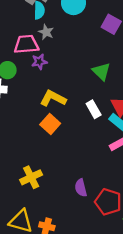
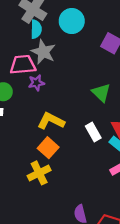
gray star: (46, 32) -> (43, 52), size x1.5
yellow cross: (31, 177) -> (39, 173), moved

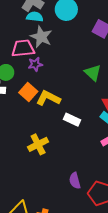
cyan semicircle: (36, 29) -> (35, 17), turned -84
white rectangle: (93, 132) -> (72, 120), moved, turned -35
orange square: (48, 148) -> (28, 92), moved

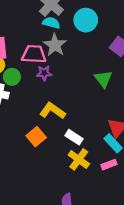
green triangle: (93, 73) -> (103, 79), moved
orange square: (28, 92) -> (36, 137), moved
yellow cross: (38, 144) -> (79, 159), moved, turned -36

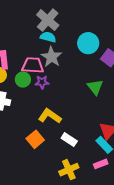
cyan circle: (86, 20) -> (88, 43), moved
green circle: (12, 77) -> (23, 80), moved
yellow cross: (79, 159) -> (69, 170), moved, turned 30

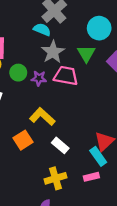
cyan semicircle: (48, 37) -> (42, 30), moved
cyan circle: (88, 43) -> (99, 28), moved
pink trapezoid: (33, 65) -> (66, 76), moved
green triangle: (95, 87) -> (86, 53), moved

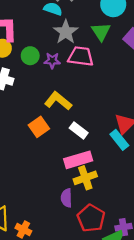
pink rectangle: (91, 177) -> (78, 160), moved, size x1.6
yellow cross: (55, 178) -> (85, 178), moved

